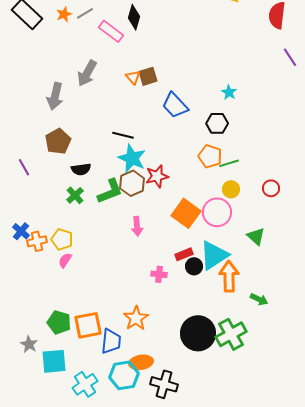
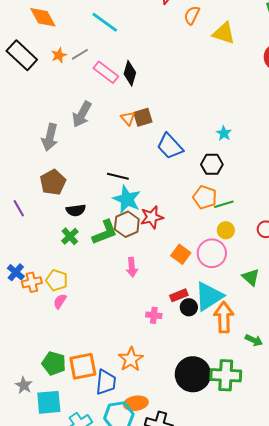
black diamond: (134, 17) -> (130, 73), moved
orange square: (186, 213) -> (181, 254), size x0.7
green cross: (231, 334) -> (226, 375), turned 32

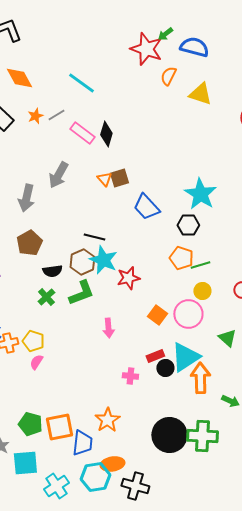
cyan star: (224, 133) -> (200, 194), size x2.0
brown hexagon: (127, 224) -> (82, 262), moved

